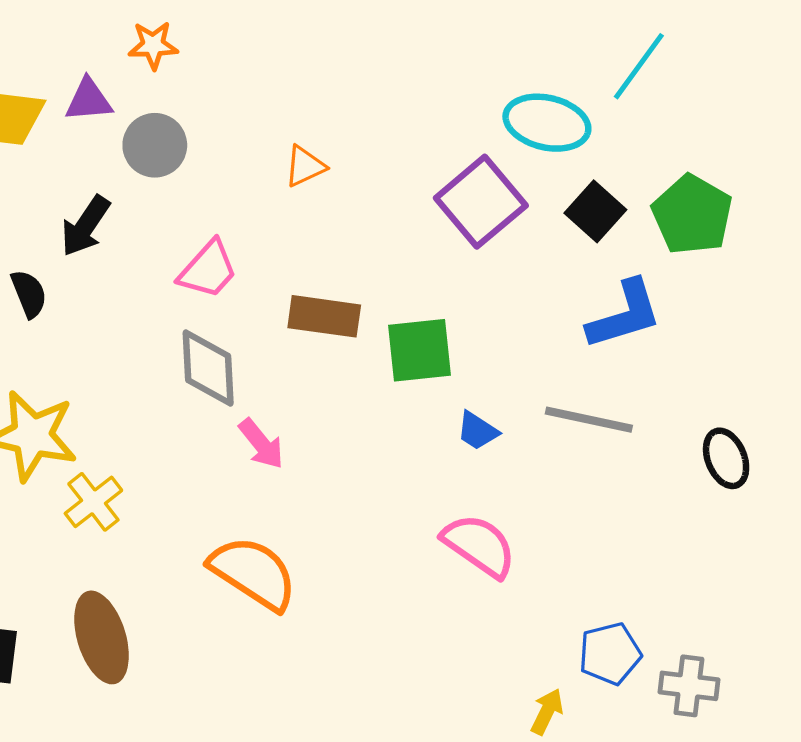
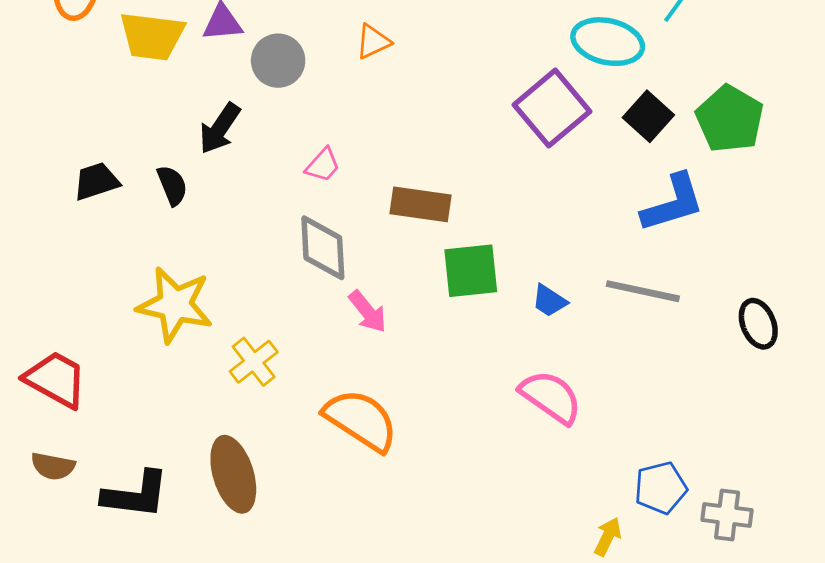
orange triangle: (305, 166) -> (373, 42), moved
pink trapezoid: (208, 270) -> (323, 165), size x0.7
green square: (419, 350) -> (471, 271), moved
yellow cross: (93, 502) -> (254, 362), moved

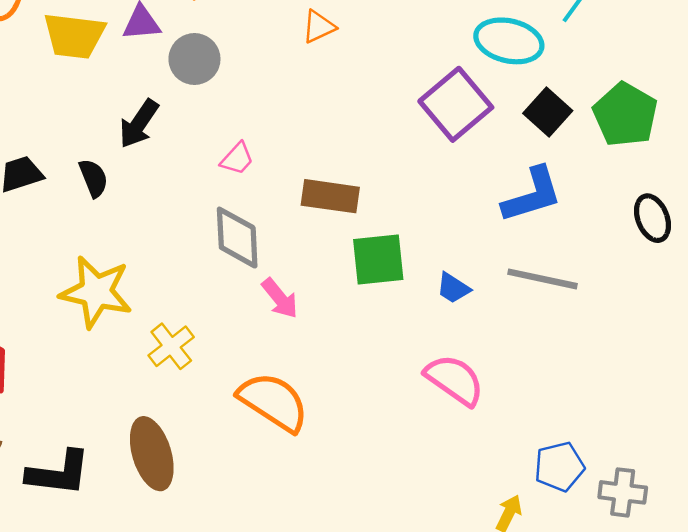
orange triangle: (373, 42) -> (319, 27), moved
blue L-shape: (673, 203) -> (532, 195), moved
black ellipse: (758, 324) -> (652, 218), moved

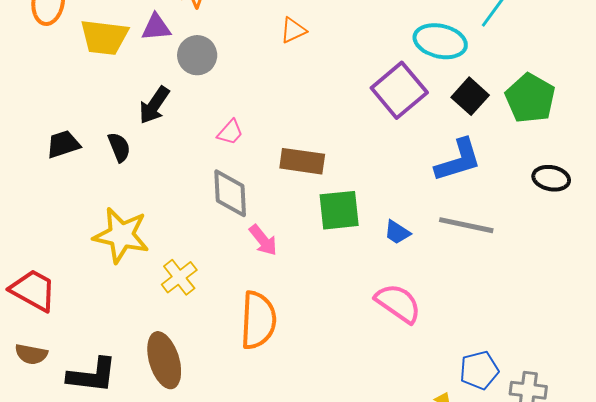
black ellipse: (652, 218) -> (551, 178), turned -57
orange semicircle: (273, 402) -> (258, 320), turned 60

